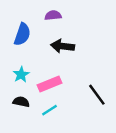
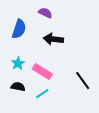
purple semicircle: (53, 15) -> (45, 13), turned 32
pink rectangle: (50, 84) -> (42, 71), turned 54

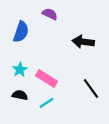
black arrow: (53, 39) -> (83, 42), moved

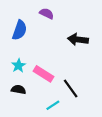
black line: (91, 88) -> (71, 89), moved
cyan line: (47, 103) -> (53, 105), moved

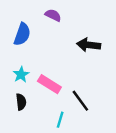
black semicircle: (19, 90) -> (21, 102), turned 72
cyan line: (53, 105) -> (60, 120), turned -40

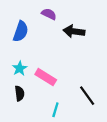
black arrow: (89, 45) -> (74, 31), moved
black line: (80, 101) -> (87, 96), moved

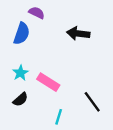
purple semicircle: (49, 14) -> (37, 13), moved
black semicircle: (20, 93) -> (20, 99), turned 56

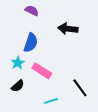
blue semicircle: (22, 34) -> (31, 43), moved
cyan line: (59, 117) -> (51, 101), turned 56

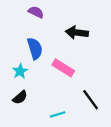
blue semicircle: (31, 43) -> (35, 48), turned -36
pink rectangle: (42, 71) -> (63, 68), moved

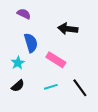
purple semicircle: (36, 12) -> (24, 14), moved
cyan line: (58, 114) -> (51, 87), moved

